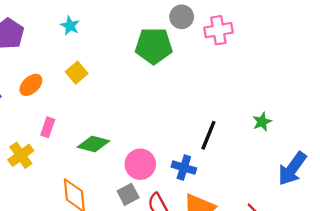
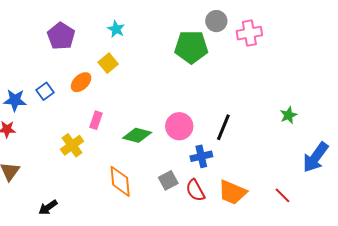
yellow square: (77, 73) -> (108, 63), moved
black line: (208, 135) -> (223, 127), moved
pink circle: (140, 164) -> (179, 126), moved
blue cross: (184, 168) -> (201, 156), moved, turned -30

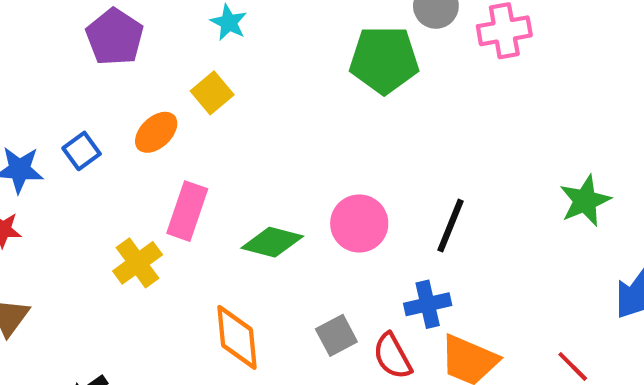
green star: (288, 115) -> (585, 201), size x1.4
pink rectangle: (96, 120) -> (187, 211), size x1.5
blue cross: (201, 156) -> (428, 304), moved

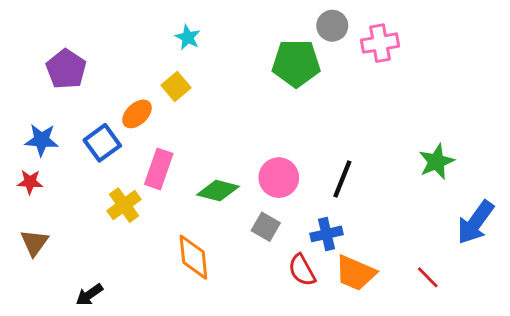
purple pentagon: (115, 37) -> (66, 69), moved
blue square: (82, 151) -> (102, 143), moved, size x1.4
gray square: (336, 335) -> (266, 227), moved, turned -32

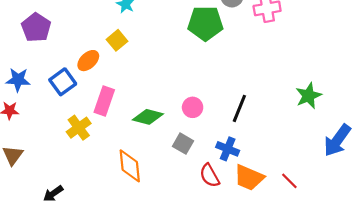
pink circle: (279, 178) -> (193, 107), size x0.7
blue cross: (326, 234) -> (228, 149), turned 35
red line: (428, 277) -> (289, 181), moved

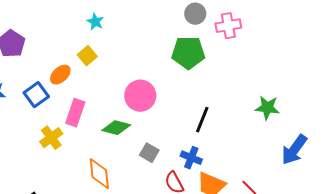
green pentagon: (205, 23) -> (188, 53), moved
green star: (309, 96) -> (267, 108), turned 30
pink circle: (193, 107) -> (140, 96), moved, size x1.6

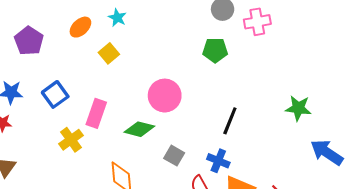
green pentagon: (188, 53) -> (215, 50), size x0.7
orange ellipse: (60, 75) -> (80, 27), moved
blue arrow: (294, 150) -> (327, 152), turned 88

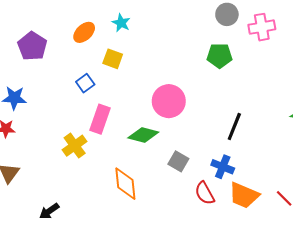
yellow square: (109, 53) -> (113, 59), turned -30
blue square: (55, 94) -> (85, 83), moved, size x0.7

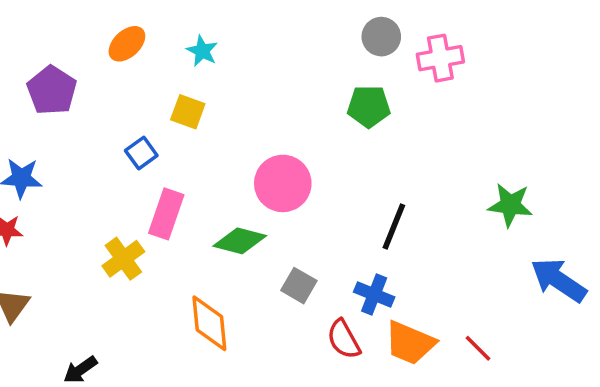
orange ellipse: (84, 32) -> (127, 44), moved

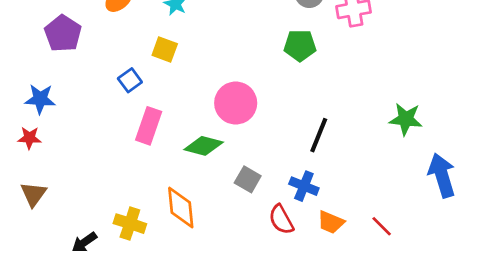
yellow cross: (123, 259) -> (130, 224), moved, turned -36
blue arrow: (559, 280) -> (442, 175), turned 39
orange trapezoid: (410, 343) -> (331, 222), size x0.7

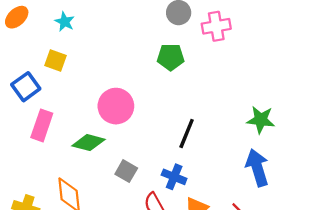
blue square: (130, 80) -> (26, 87), size x1.4
blue arrow: (442, 175) -> (257, 168), moved

